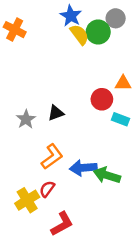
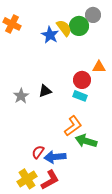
blue star: (71, 16) -> (50, 35), moved
cyan rectangle: (121, 119) -> (80, 96), moved
orange L-shape: (52, 157) -> (73, 126), moved
blue arrow: (83, 168) -> (55, 157), moved
yellow cross: (27, 200) -> (27, 179), moved

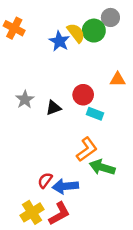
red circle: (82, 80) -> (83, 95), moved
gray star: (21, 96) -> (25, 100), moved

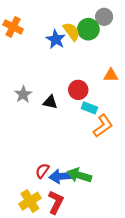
black triangle: (53, 108) -> (50, 102), turned 32
orange L-shape: (87, 149) -> (103, 126), moved
green arrow: (102, 167) -> (79, 175), moved
red L-shape: (59, 214) -> (56, 202), turned -35

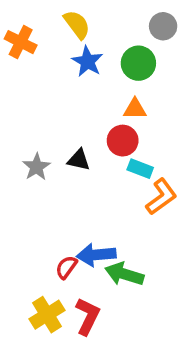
green circle: (88, 29) -> (138, 63), moved
yellow semicircle: (71, 31) -> (77, 24), moved
orange triangle: (111, 75) -> (135, 109), moved
gray star: (23, 94) -> (36, 167), moved
blue arrow: (61, 176) -> (96, 255), moved

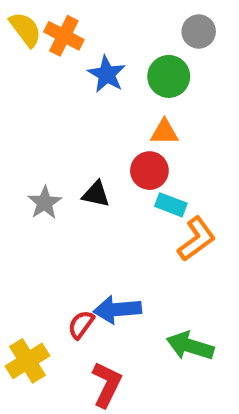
yellow semicircle: (77, 24) -> (25, 29), moved
orange cross: (21, 42) -> (64, 36), moved
green arrow: (124, 274) -> (190, 346), moved
yellow cross: (47, 315) -> (28, 361), moved

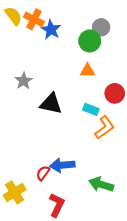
gray circle: (199, 31) -> (101, 27), moved
blue star: (107, 74) -> (51, 30), moved
red circle: (149, 171) -> (115, 93), moved
black triangle: (96, 194) -> (51, 104), size x1.5
gray star: (45, 203) -> (24, 81), moved

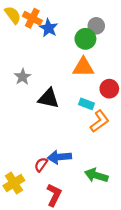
orange triangle: (87, 71) -> (83, 67), size x1.5

